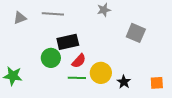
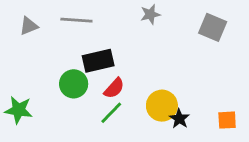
gray square: (136, 33) -> (213, 27), moved
yellow circle: (101, 73) -> (162, 106), moved
green line: (77, 78) -> (111, 113), turned -48

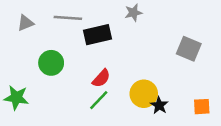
gray square: (213, 27) -> (189, 49), moved
black rectangle: (98, 61) -> (97, 35), moved
green circle: (74, 84) -> (51, 63), moved

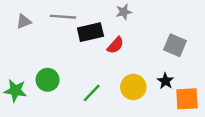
green circle: (51, 63) -> (48, 80), moved
red semicircle: (101, 78) -> (115, 45), moved
black star: (159, 105) -> (165, 81), moved
orange square: (202, 107) -> (187, 99), size x1.5

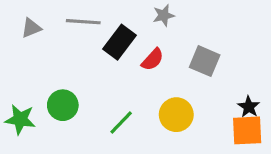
black rectangle: (90, 32) -> (120, 42), turned -40
gray square: (175, 45) -> (205, 61), moved
black star: (165, 81) -> (249, 107), moved

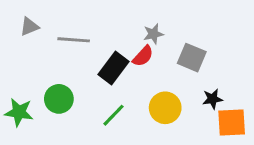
gray star: (164, 15) -> (153, 34), moved
gray line: (83, 22) -> (74, 40), moved
black rectangle: (120, 42) -> (113, 68), moved
black star: (249, 107) -> (212, 99), moved, turned 30

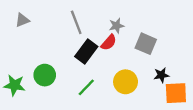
gray line: (74, 40) -> (76, 22), moved, turned 65

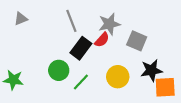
gray star: (117, 26) -> (109, 24), size x1.5
green circle: (45, 75) -> (59, 70), moved
black star: (161, 75) -> (151, 70), size x1.5

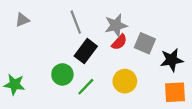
red semicircle: (102, 40) -> (119, 42), moved
black star: (151, 70) -> (172, 60), moved

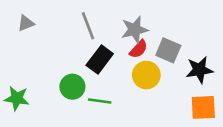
yellow circle: (125, 81) -> (146, 75), moved
green line: (86, 87) -> (100, 101), turned 54

